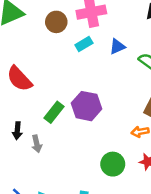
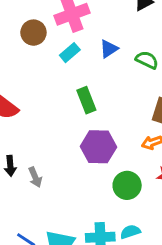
purple hexagon: (86, 106) -> (98, 147), moved
green rectangle: (54, 112) -> (86, 100), moved, turned -50

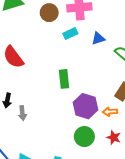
green rectangle: (86, 100) -> (64, 79), moved
purple hexagon: (98, 147) -> (85, 106), moved

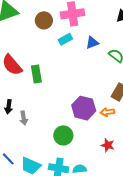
green rectangle: (64, 79) -> (36, 74), moved
green circle: (84, 137) -> (63, 135), moved
red star: (114, 137) -> (108, 145), moved

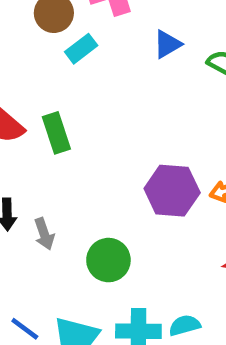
cyan rectangle: (65, 39) -> (81, 49), moved
green circle: (63, 135) -> (108, 260), moved

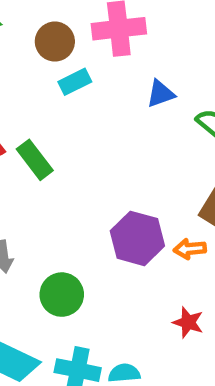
green rectangle: (56, 133) -> (35, 160), turned -30

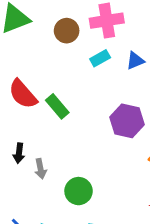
cyan rectangle: (75, 82) -> (100, 58), moved
purple hexagon: (137, 238) -> (127, 121), moved

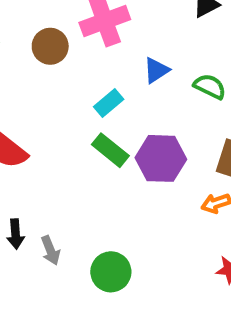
cyan rectangle: (100, 58) -> (109, 103), moved
green rectangle: (57, 106) -> (110, 150), moved

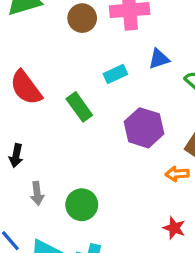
green rectangle: (110, 150) -> (79, 107), moved
gray arrow: (50, 250) -> (37, 193), moved

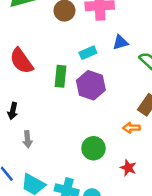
green rectangle: (79, 107) -> (60, 76), turned 40
purple hexagon: (144, 128) -> (91, 85), moved
green circle: (82, 205) -> (93, 148), moved

